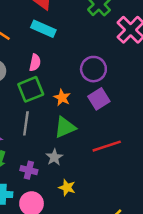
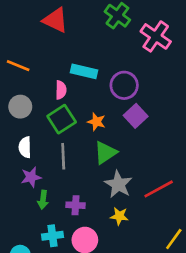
cyan rectangle: (43, 29) -> (84, 71), moved
red line: (107, 146) -> (159, 189), moved
gray star: (54, 157) -> (118, 184), moved, size x1.5

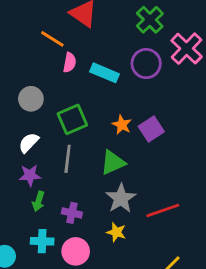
orange line: (18, 66) -> (52, 39), moved
purple circle: (124, 85) -> (146, 64), moved
pink semicircle: (61, 90) -> (70, 62), moved
orange star: (96, 122) -> (122, 125), moved
white semicircle: (25, 147) -> (29, 143), turned 36

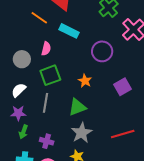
pink semicircle: (70, 62) -> (46, 49), moved
purple circle: (146, 64) -> (102, 51), moved
cyan rectangle: (105, 73) -> (69, 31), moved
purple square: (151, 129) -> (123, 87), moved
red line: (163, 210) -> (123, 134), moved

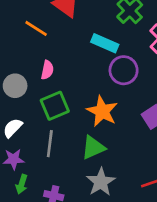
cyan rectangle: (69, 31) -> (105, 43), moved
orange star: (85, 81) -> (102, 111), size x1.6

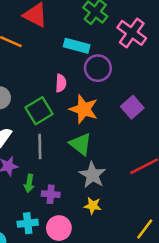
pink semicircle: (47, 70) -> (61, 83), moved
green triangle: (93, 147) -> (81, 144), turned -50
green arrow: (22, 184) -> (29, 183), moved

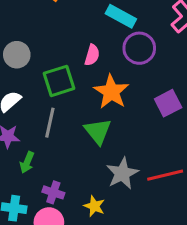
gray star: (92, 175) -> (122, 173), moved
purple cross: (51, 194) -> (53, 192), moved

